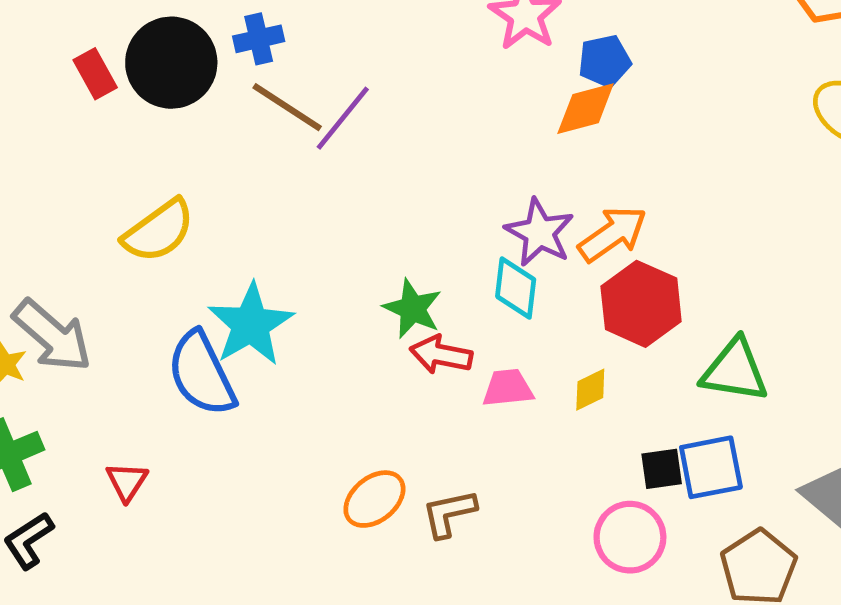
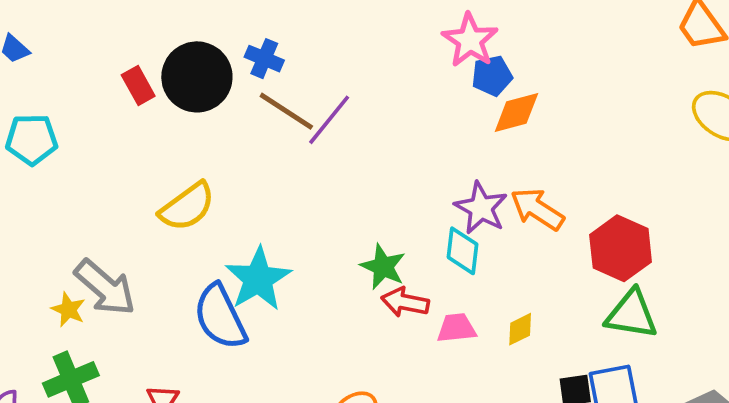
blue cross: (259, 39) -> (264, 59), turned 36
blue pentagon: (605, 61) -> (492, 76), moved
orange arrow: (613, 234) -> (537, 209), turned -112
red hexagon: (641, 304) -> (621, 248), moved

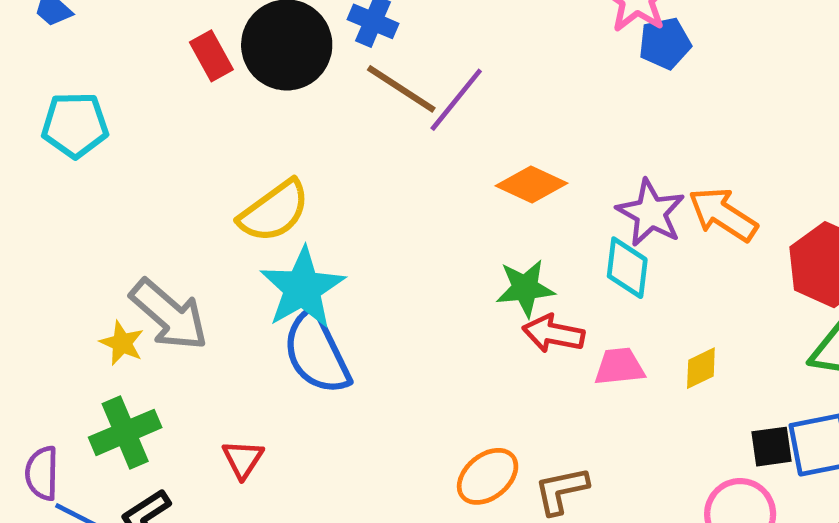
orange diamond: (516, 112) -> (531, 185), moved, turned 40
green star: (383, 267) -> (525, 288), turned -30
cyan star: (258, 279) -> (302, 288), moved

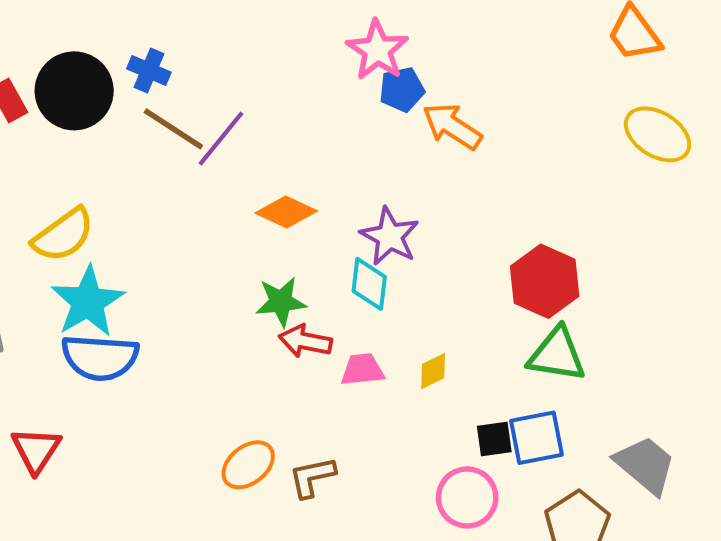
orange arrow: (723, 214) -> (452, 126), moved
blue semicircle: (317, 352) -> (100, 357), turned -60
red triangle: (243, 459) -> (36, 450), size x1.4

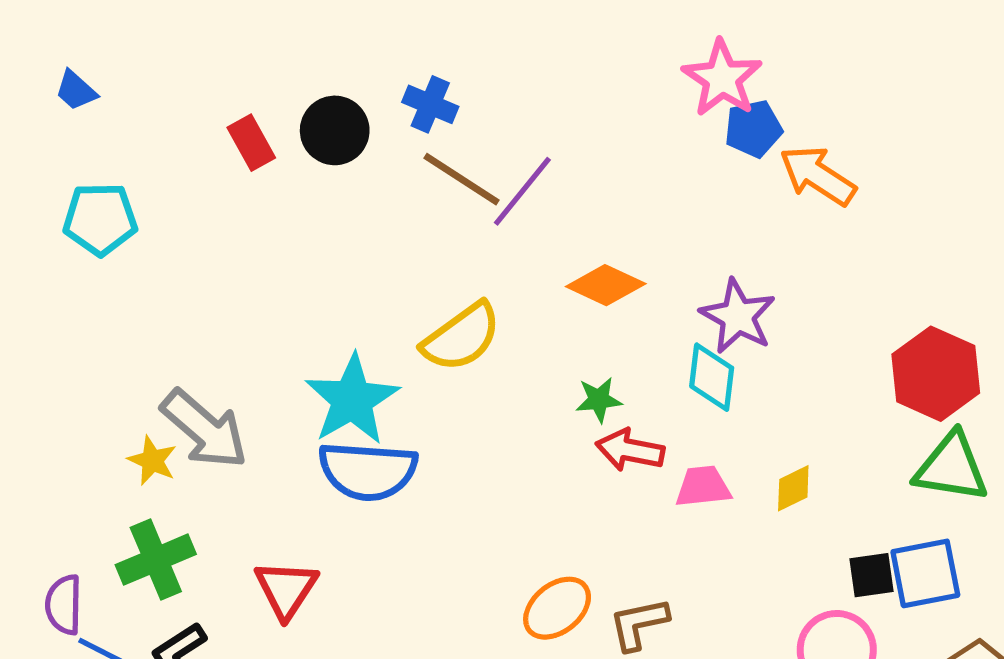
black circle: (74, 91) -> (335, 130), size x0.7
yellow semicircle: (63, 235) -> (462, 337), moved
green star: (281, 302) -> (599, 400), size x0.7

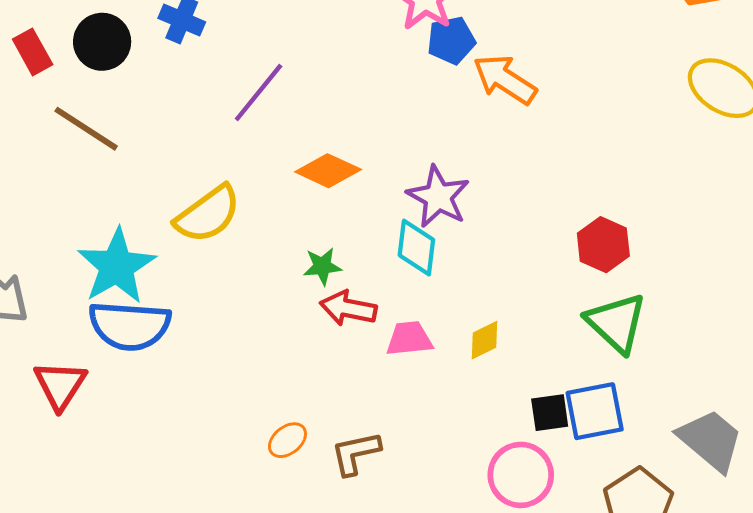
brown line: (462, 179) -> (86, 129), moved
red hexagon: (936, 374) -> (603, 245), size x0.7
green triangle: (951, 467) -> (616, 323), turned 34
red triangle: (286, 589) -> (60, 385), moved
orange ellipse: (557, 608) -> (288, 440), size x0.7

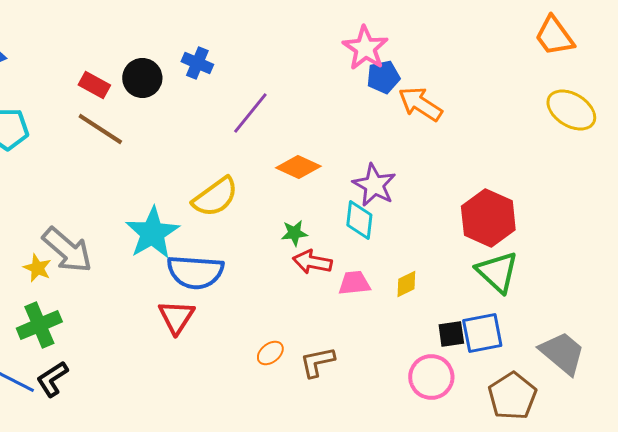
red rectangle: (33, 52) -> (94, 85), turned -32
brown line: (86, 129) -> (100, 129), moved
red hexagon: (603, 245) -> (488, 218), size x1.5
blue semicircle: (130, 326) -> (195, 272), moved
red triangle: (60, 385) -> (176, 317), moved

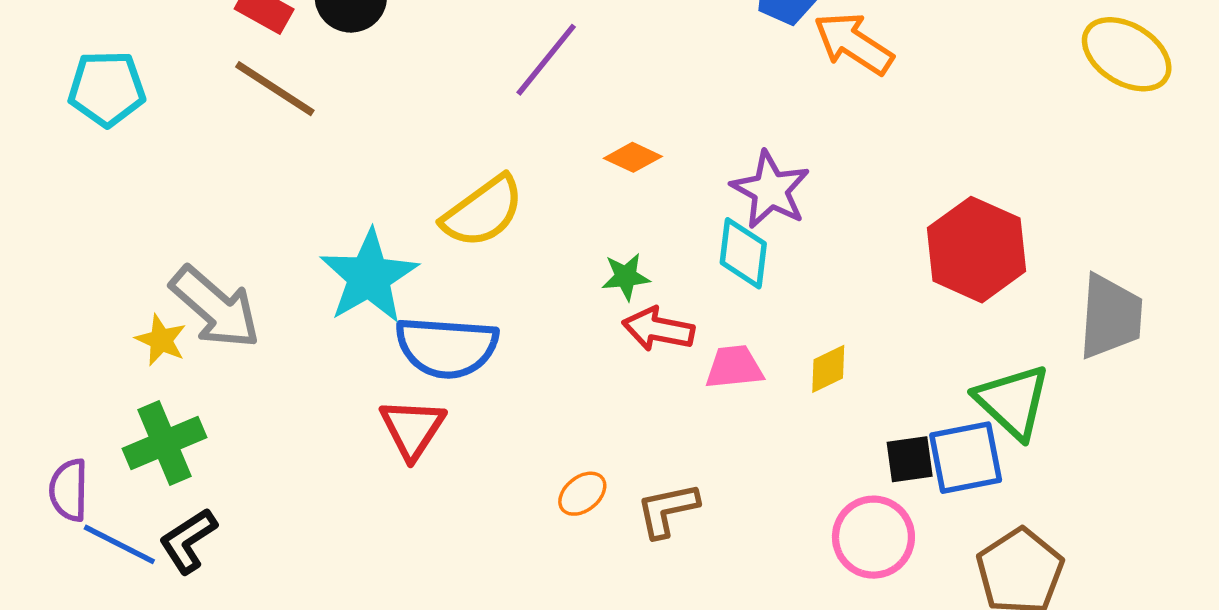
orange diamond: (298, 167) -> (633, 157), size x0.7
green triangle: (497, 272) -> (1013, 401), moved
gray trapezoid: (562, 353) -> (1110, 316), moved, turned 54

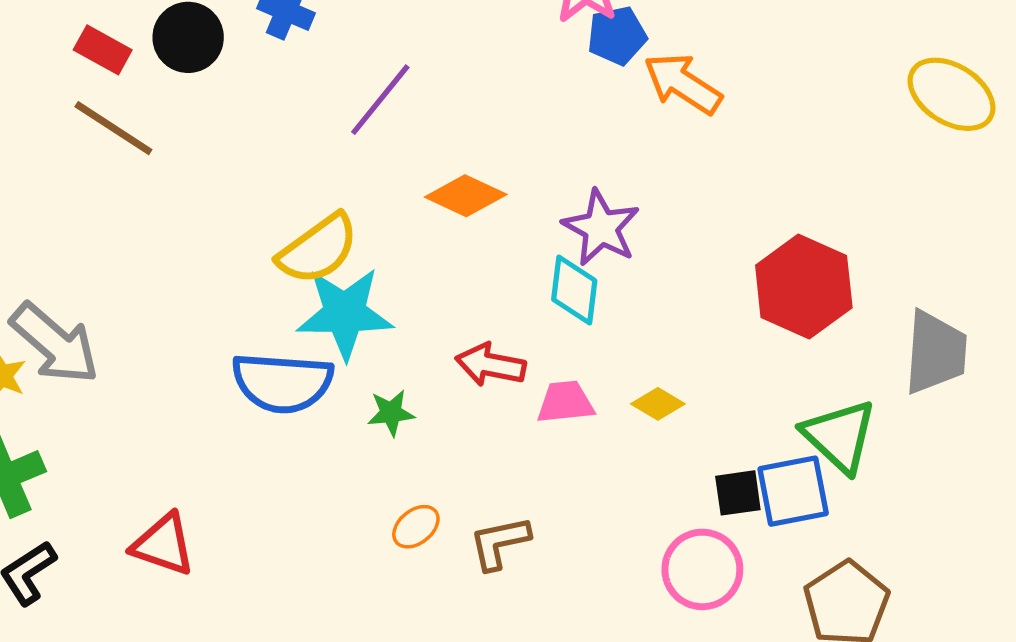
orange diamond: (633, 157) -> (466, 196), size x1.4
cyan star: (369, 277) -> (345, 313), moved, turned 30
green star: (626, 277) -> (391, 413), moved
yellow diamond: (828, 369) -> (658, 404), turned 57
red triangle: (412, 429) -> (163, 545), moved, turned -44

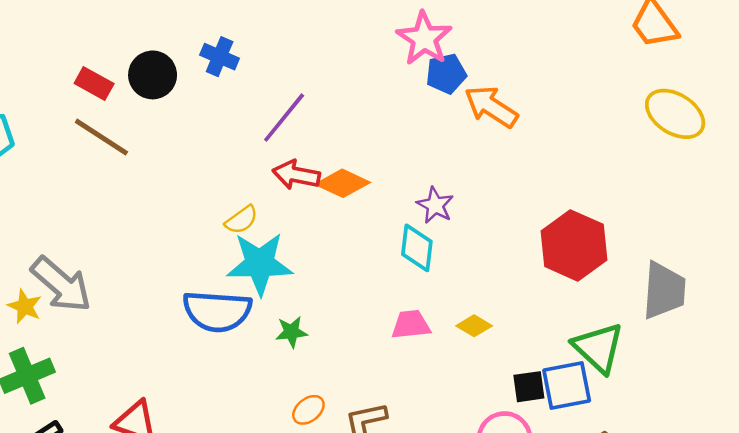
purple star: (601, 228) -> (435, 205), size x0.7
yellow semicircle: (318, 249) -> (241, 220), size x0.6
red arrow: (491, 365) -> (296, 175), moved

